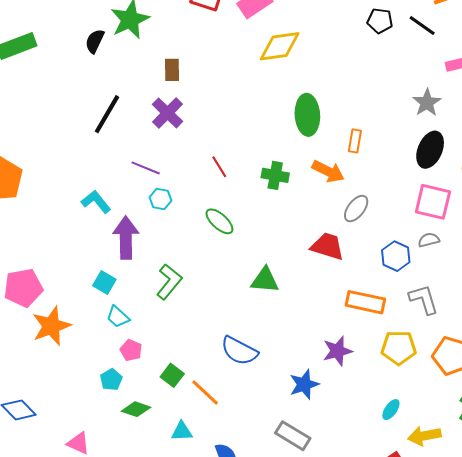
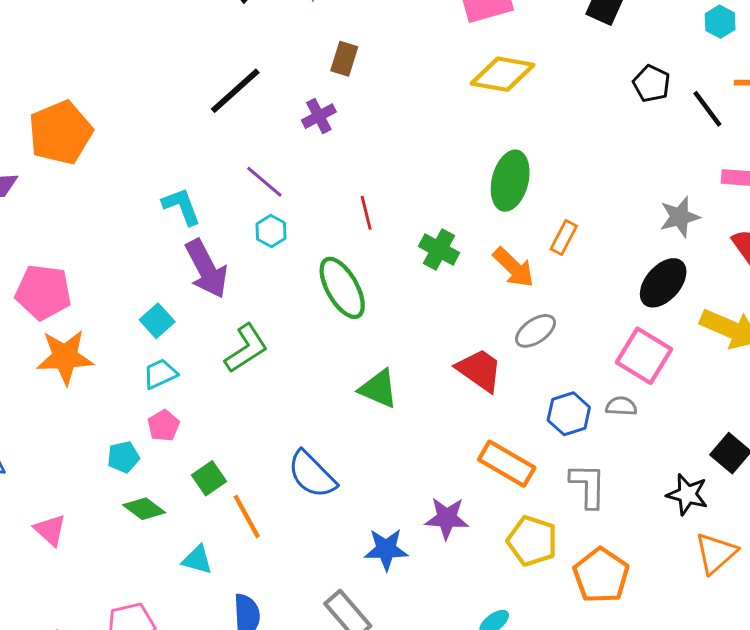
purple cross: (167, 113) -> (319, 116), size x0.7
green ellipse: (219, 221) -> (342, 288), size x1.4
purple arrow: (126, 238) -> (206, 269), turned 135
cyan trapezoid: (118, 317) -> (160, 374), turned 95

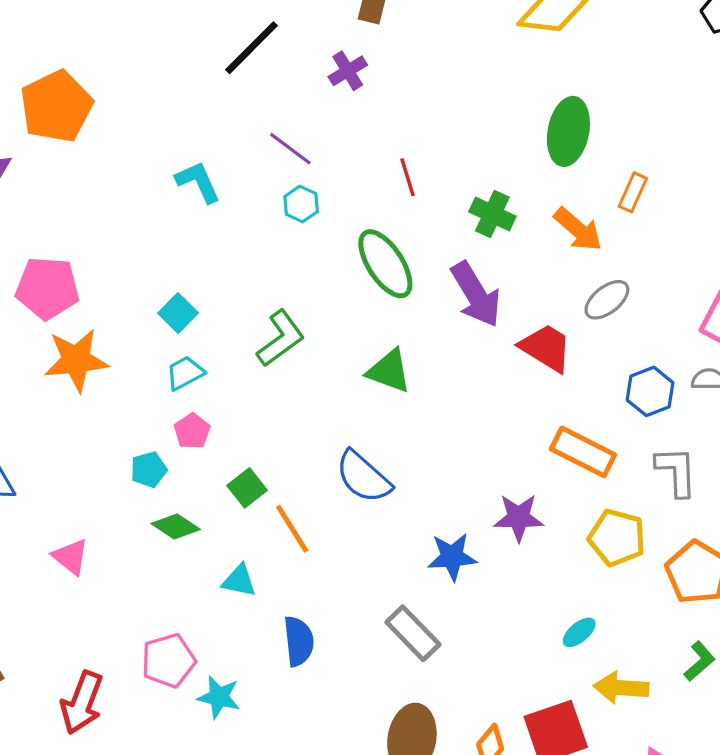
purple arrow: (206, 269) -> (476, 294), moved
green triangle: (378, 389) -> (389, 371), moved

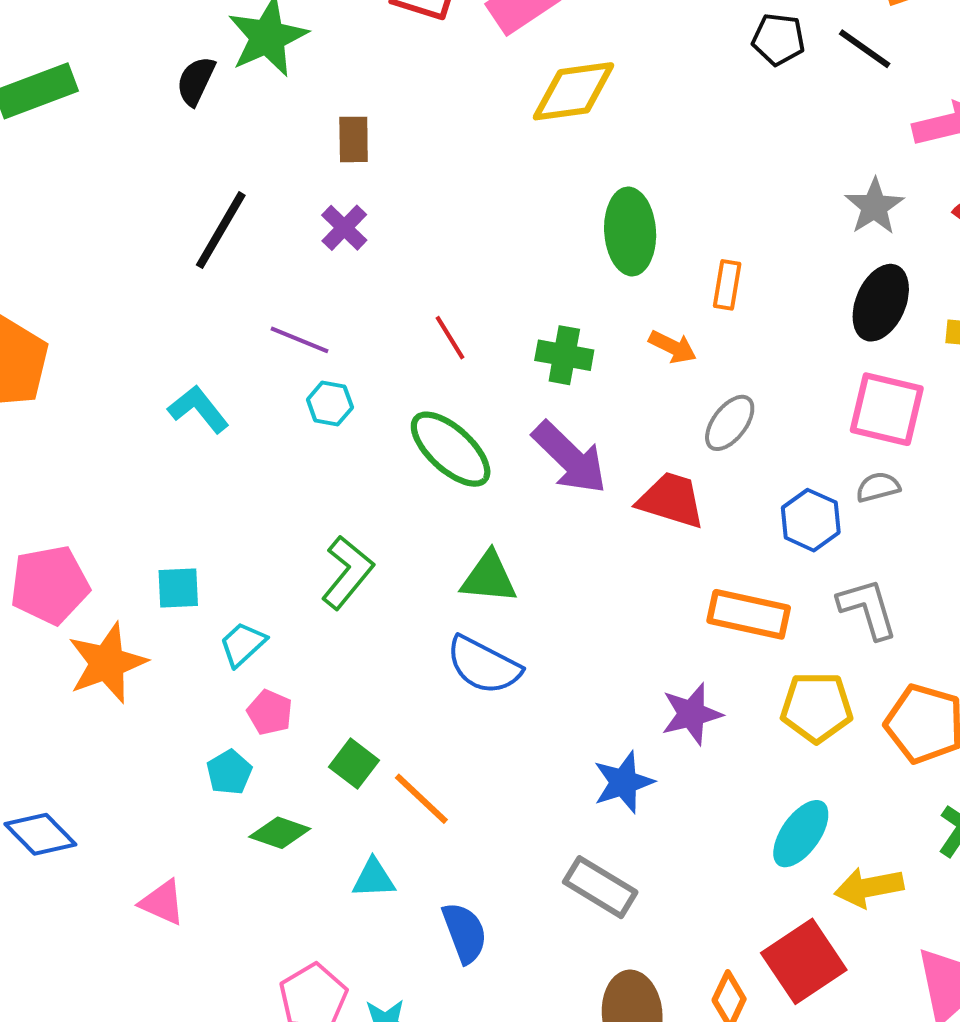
orange arrow: (578, 229) -> (673, 347), size x0.7
cyan square: (178, 313) -> (178, 588), moved, turned -33
blue semicircle: (363, 477) -> (484, 665), moved
cyan ellipse: (579, 632) -> (801, 834), size x1.6

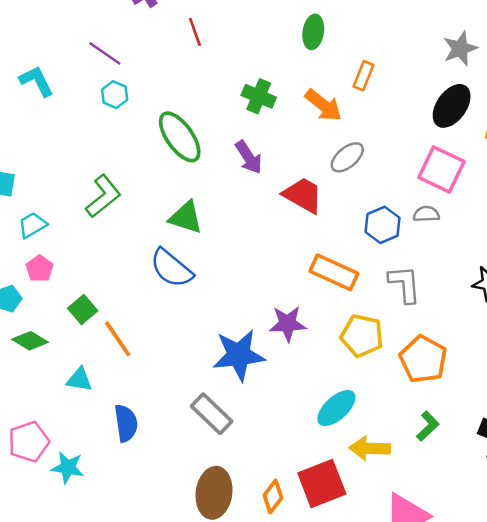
green ellipse: (630, 231) -> (313, 32), size x0.7
red line: (450, 338) -> (195, 32), moved
orange arrow: (673, 347) -> (323, 105), size x1.4
purple arrow: (570, 458) -> (249, 157), size x0.7
blue star: (623, 782) -> (239, 355), size x1.4

